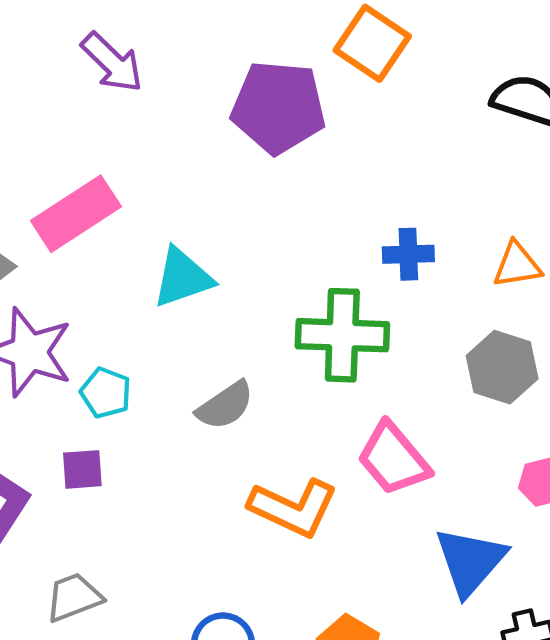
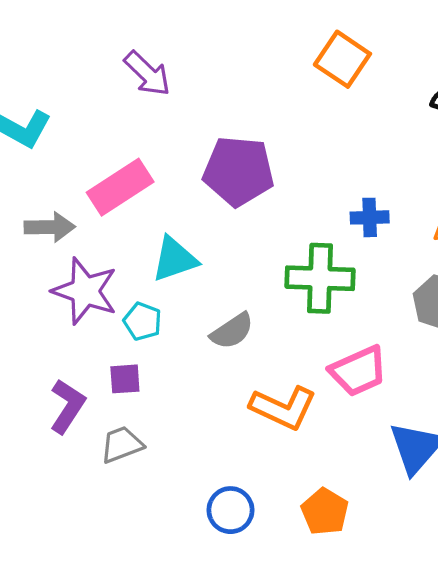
purple pentagon: (278, 107) -> (238, 171), moved
cyan triangle: (182, 278) -> (175, 259), moved
pink trapezoid: (393, 459) -> (358, 371), turned -74
gray trapezoid: (74, 597) -> (122, 445), moved

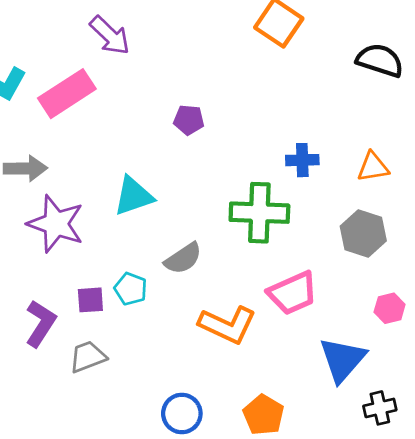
purple pentagon: (238, 171) -> (189, 120), size x0.5
pink rectangle: (120, 187) -> (67, 94), moved
cyan pentagon: (143, 321) -> (131, 289), moved

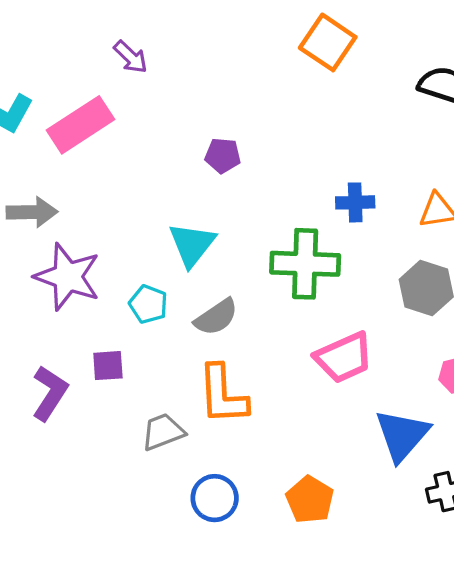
purple arrow: (110, 35) -> (131, 57), size x0.7
cyan triangle: (133, 196) -> (192, 244), moved, turned -33
cyan pentagon: (131, 289) -> (148, 304), moved
orange L-shape: (228, 325) -> (223, 395), moved, turned 62
gray trapezoid: (88, 357) -> (163, 432), moved

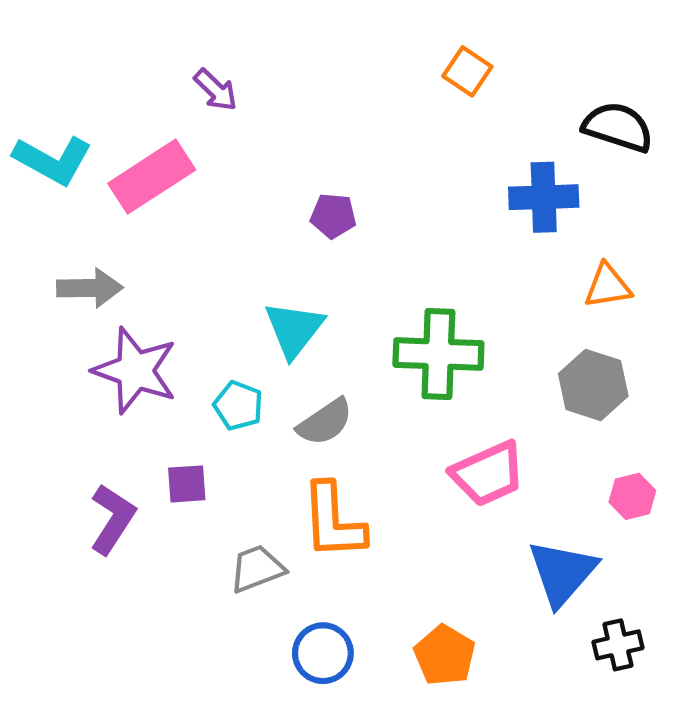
orange square: (328, 42) -> (467, 71), size x0.7
blue cross: (355, 202) -> (544, 197), moved, size x1.4

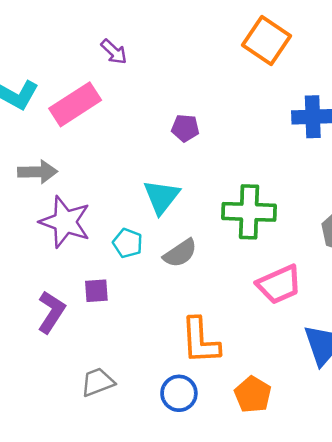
orange square: (467, 71) -> (267, 40), size x1.6
orange L-shape: (333, 521) -> (200, 341), moved
gray trapezoid: (257, 569) -> (98, 382), moved

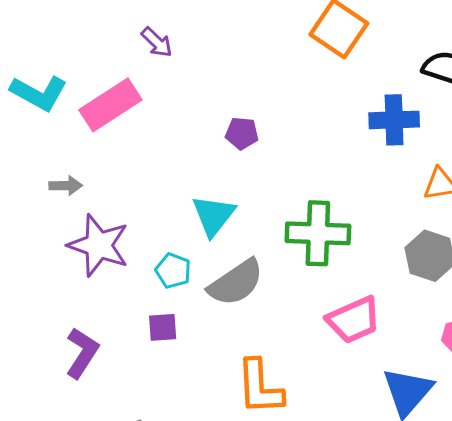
gray arrow: (38, 172) -> (66, 186), size x0.7
gray semicircle: (180, 253) -> (236, 283), size x1.4
purple square: (96, 291) -> (163, 327), moved

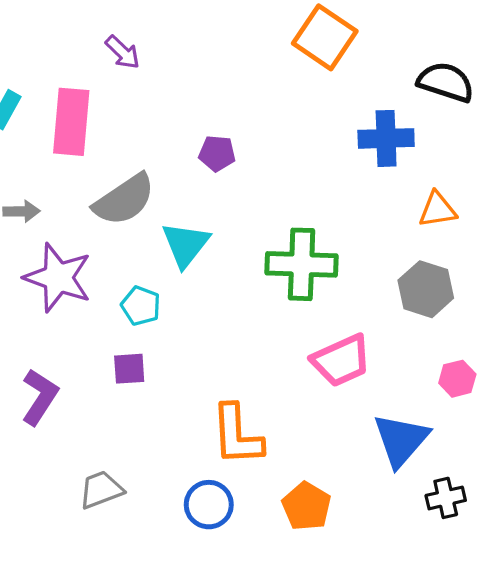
pink rectangle: (110, 105) -> (71, 122), turned -52
gray semicircle: (236, 283) -> (124, 200), moved

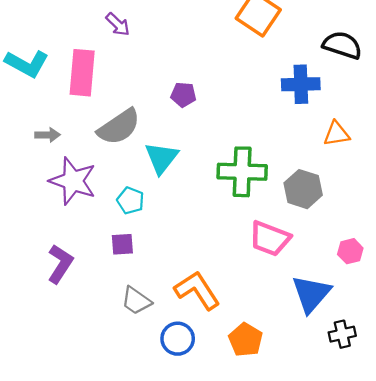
gray hexagon: (426, 289) -> (303, 189), moved
pink trapezoid: (341, 360) -> (270, 239), turned 45
orange L-shape: (237, 435) -> (197, 290), turned 150
gray trapezoid: (101, 490) -> (136, 301), moved, turned -124

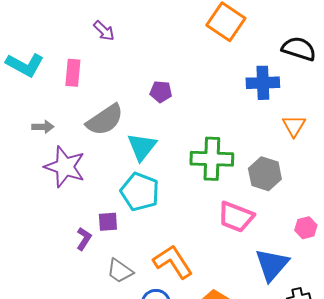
pink rectangle: (82, 73) -> (73, 73), size x0.7
orange triangle: (337, 134) -> (294, 126), turned -50
cyan pentagon: (130, 201) -> (140, 192), moved, size x1.6
purple L-shape: (60, 264) -> (84, 239), moved, size x0.7

